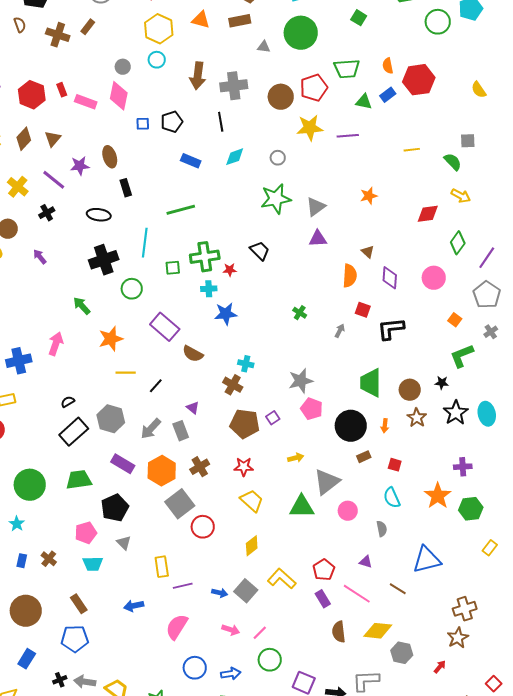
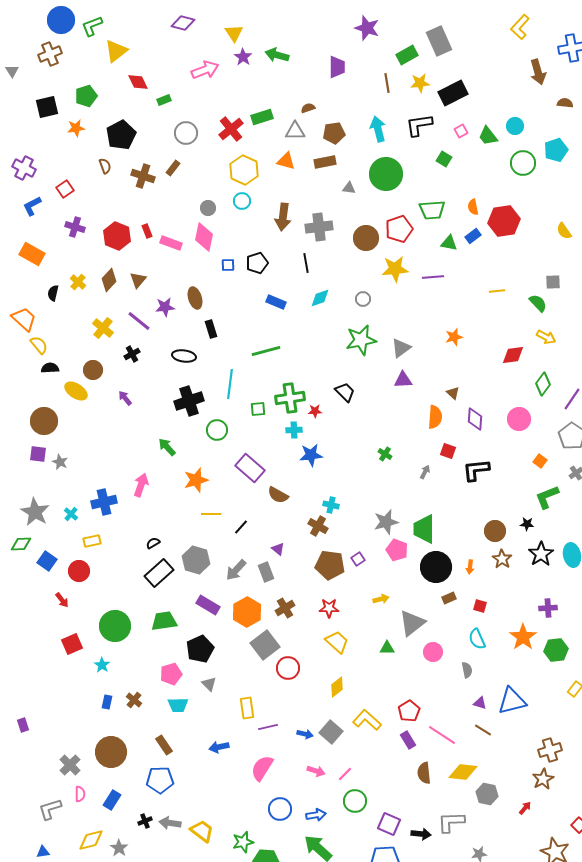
green trapezoid: (371, 383) -> (424, 529), moved
green triangle: (302, 507) -> (387, 648), size x0.6
purple triangle: (366, 562) -> (480, 703), moved

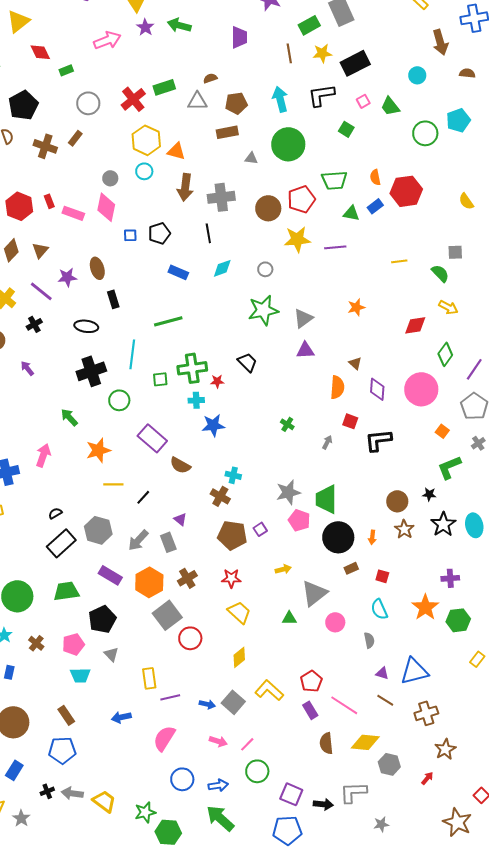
cyan circle: (515, 126) -> (417, 75), moved
orange triangle: (286, 161) -> (176, 151), moved
pink circle: (519, 419) -> (421, 389), size x1.4
brown cross: (134, 700) -> (36, 643), moved
brown cross: (550, 750) -> (426, 713), moved

